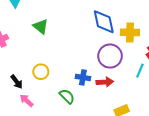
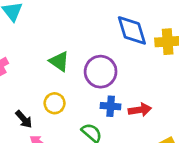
green triangle: (41, 27) -> (59, 61), moved
purple circle: (110, 56) -> (101, 72), moved

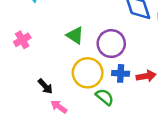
yellow circle: (55, 103) -> (88, 73), moved, size x1.6

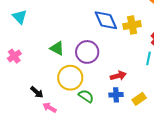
blue cross: (121, 73) -> (116, 95), moved

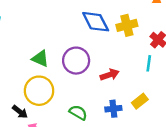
red arrow: (118, 76) -> (110, 75), moved
yellow circle: (70, 78) -> (39, 91), moved
yellow rectangle: (139, 99) -> (140, 101), moved

